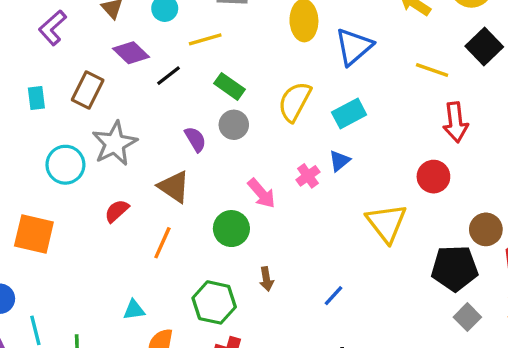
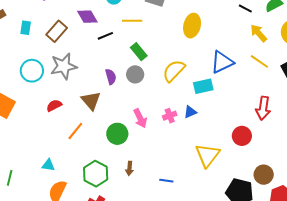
blue triangle: (354, 47) -> (222, 62), moved
yellow line: (432, 70) -> (259, 61), moved
blue line: (333, 296) -> (166, 181), moved, turned 40

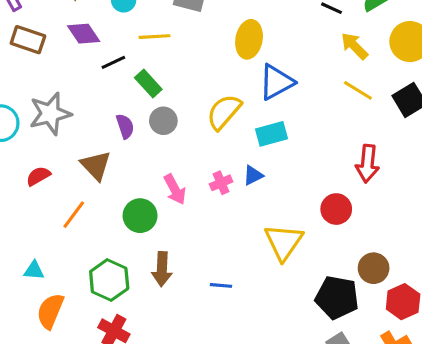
brown rectangle: (57, 31) -> (28, 40), moved, turned 70
green rectangle: (139, 52) -> (148, 84), moved
blue triangle: (222, 62) -> (276, 82), moved
brown arrow: (129, 168) -> (162, 269), size x1.5

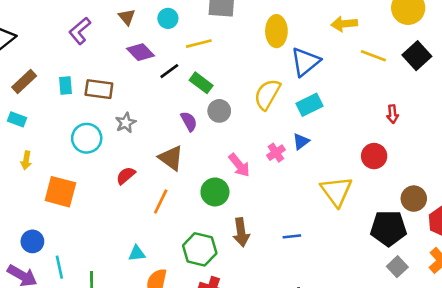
brown rectangle: (28, 40) -> (99, 89), moved
yellow arrow: (354, 46) -> (344, 24), moved, turned -40
gray star: (50, 114) -> (126, 123), size x0.6
red arrow: (368, 164) -> (393, 114), size x0.6

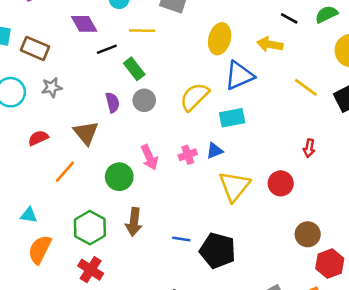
yellow arrow: (344, 24) -> (270, 44), moved
yellow triangle: (336, 191) -> (234, 186), moved
black pentagon: (388, 228) -> (218, 251), moved

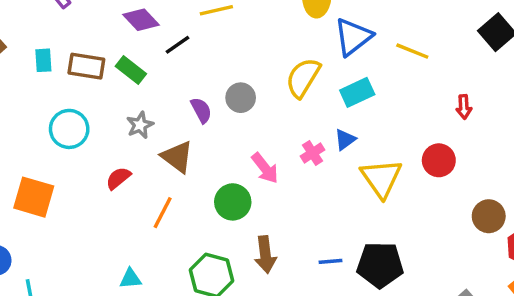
green rectangle: (134, 69) -> (131, 70), moved
gray star: (52, 87) -> (140, 125), moved
yellow line: (306, 87) -> (412, 51), moved

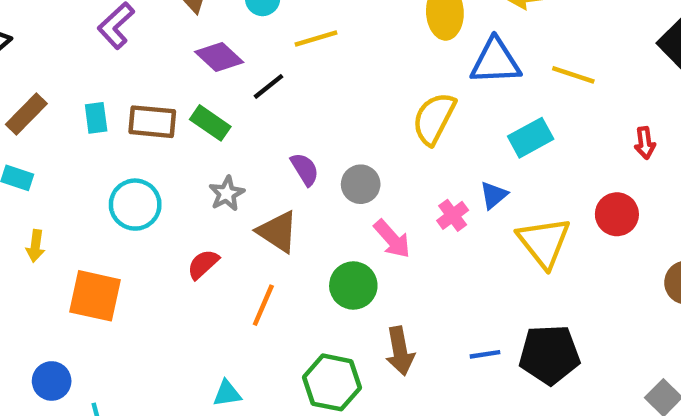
blue triangle: (353, 37) -> (495, 61), turned 39
cyan rectangle: (357, 92) -> (531, 138), moved
gray circle: (241, 98) -> (361, 184), moved

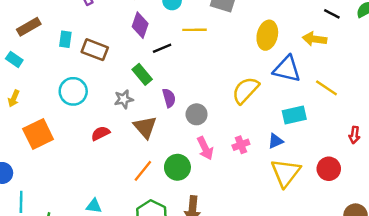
purple diamond: (219, 57) -> (140, 25), turned 50
green rectangle: (210, 123) -> (142, 74), moved
blue triangle: (494, 195) -> (276, 141), moved
orange square: (95, 296) -> (38, 134), turned 36
orange line: (263, 305) -> (143, 171), moved

